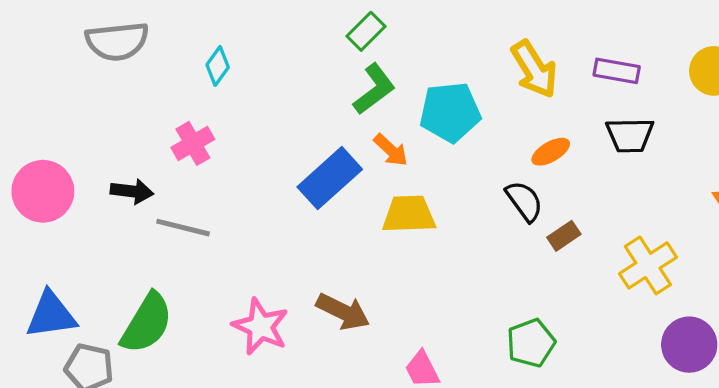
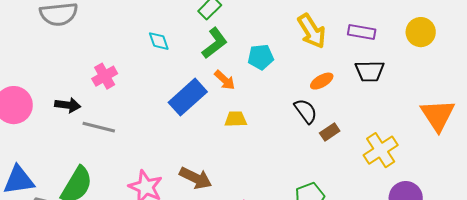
cyan diamond: (218, 66) -> (159, 41), moved, turned -55
cyan pentagon: (450, 112) -> (261, 57), size x0.7
yellow trapezoid: (409, 214) -> (236, 119), size x0.7

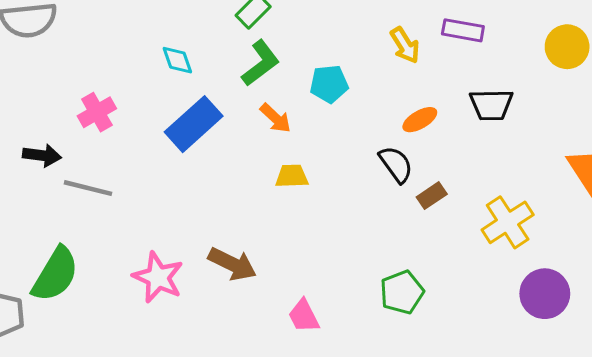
yellow arrow: (312, 31) -> (405, 45), size x0.7
purple rectangle: (362, 32) -> (463, 30), moved
blue rectangle: (188, 97) -> (194, 124), moved

